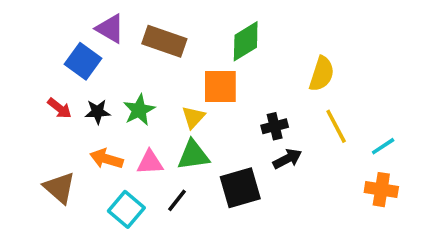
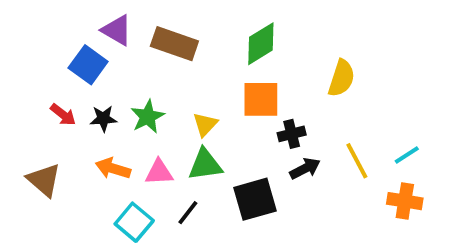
orange square: (220, 86) -> (261, 99), moved
yellow line: (336, 126) -> (357, 161), moved
brown triangle: (60, 188) -> (44, 180), moved

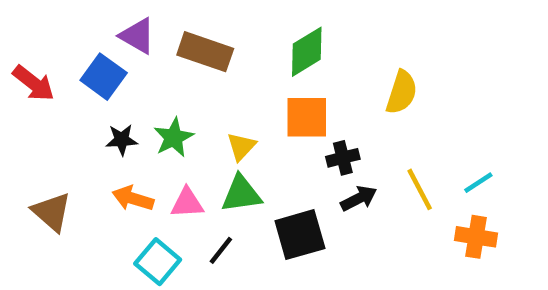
red arrow: (63, 115) -> (34, 83), moved, size x1.4

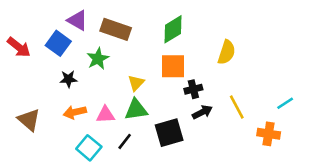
green star: (174, 137) -> (98, 59), moved
cyan line: (478, 183) -> (285, 103), moved
orange arrow: (133, 198) -> (75, 112), turned -30

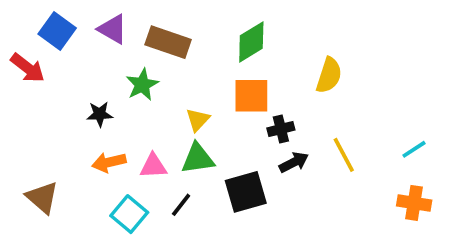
blue square: (58, 43) -> (57, 31), moved
brown triangle: (29, 120) -> (42, 197), moved
orange cross: (269, 134) -> (414, 203), moved

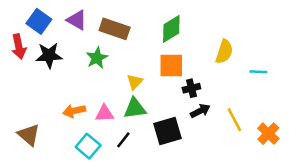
red arrow: (28, 68) -> (19, 47), turned 40
black star: (100, 114) -> (49, 55), moved, size x1.5
cyan line: (414, 149) -> (258, 72), moved, turned 36
yellow line: (344, 155) -> (234, 120), moved
orange cross: (414, 203) -> (268, 134), moved, turned 35

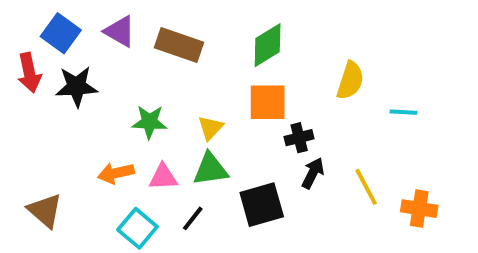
green star: (97, 58) -> (149, 122), moved, turned 30
black arrow: (200, 111) -> (313, 173), turned -36
orange cross: (268, 134) -> (419, 209), turned -35

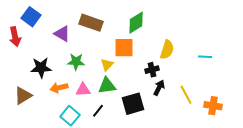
purple triangle: (120, 31) -> (62, 34), moved
yellow semicircle: (350, 81) -> (167, 50), moved
black star: (77, 86) -> (41, 68), moved
orange square: (268, 102) -> (124, 48), moved
brown triangle: (45, 211) -> (23, 96), moved, turned 48

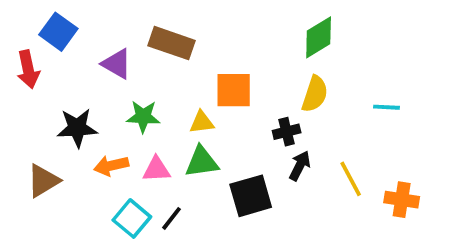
green diamond: (136, 23) -> (319, 37), moved
yellow triangle: (107, 65) -> (202, 122), turned 40
black line: (98, 111) -> (171, 218), moved

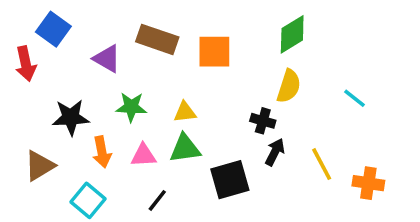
orange square: (234, 90) -> (214, 52), moved
cyan line: (386, 107) -> (354, 98), turned 35
black cross: (287, 132) -> (263, 121), turned 30
orange arrow: (111, 166) -> (102, 152), turned -88
cyan square: (132, 218) -> (88, 200), moved

